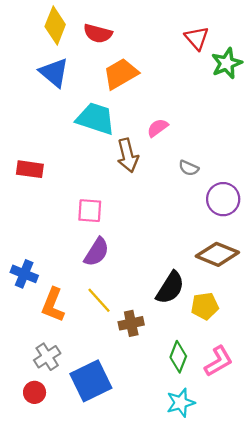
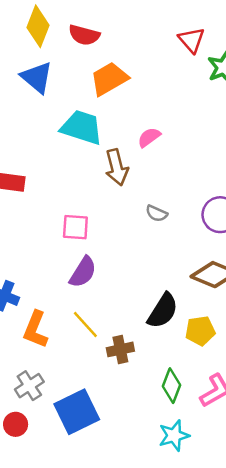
gray semicircle: (189, 168) -> (157, 213), moved

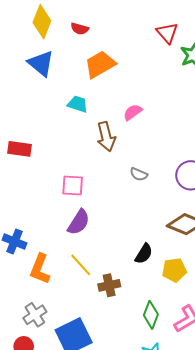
red semicircle: (84, 35) -> (80, 29), size x0.7
cyan trapezoid: (82, 127) -> (78, 104), size x0.6
black semicircle: (163, 311) -> (144, 254), size x0.7

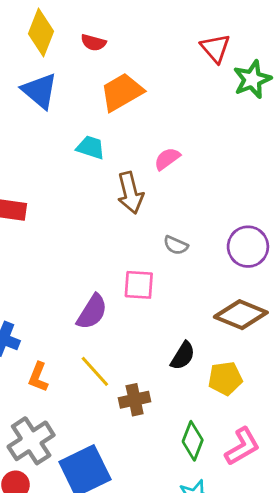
pink square: (73, 186) -> (139, 285), moved
orange L-shape: (40, 269) -> (38, 377), size x0.7
gray cross: (35, 315) -> (31, 441), size x1.4

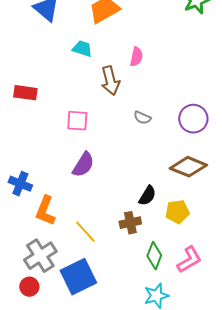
pink semicircle: (167, 159) -> (136, 57), turned 138
pink square: (139, 285) -> (77, 121), moved
yellow line: (95, 371) -> (85, 232), moved
orange L-shape: (38, 377) -> (45, 211), size x1.4
brown cross: (135, 400) -> (130, 223), moved

